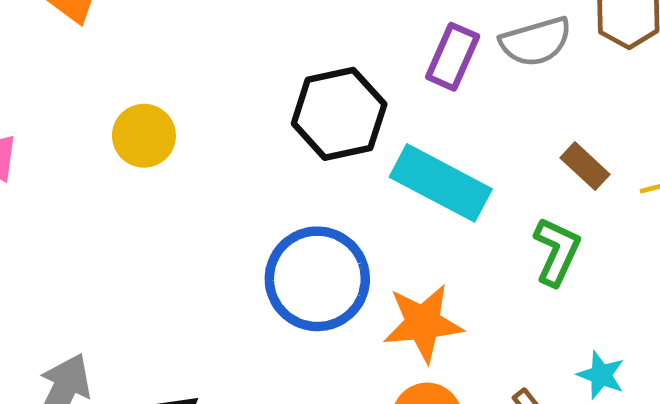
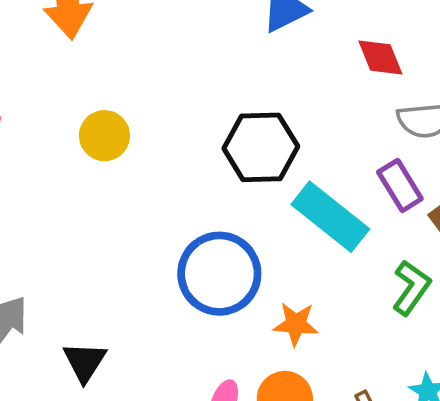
purple rectangle: (453, 57) -> (400, 185), moved, turned -66
orange star: (423, 323) -> (296, 324), size x0.7

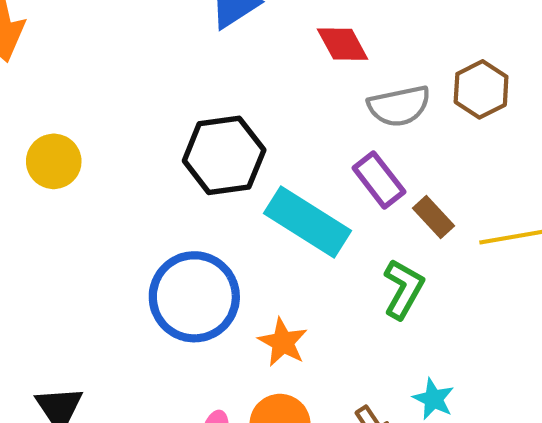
orange star: (296, 324) -> (283, 342), turned 30

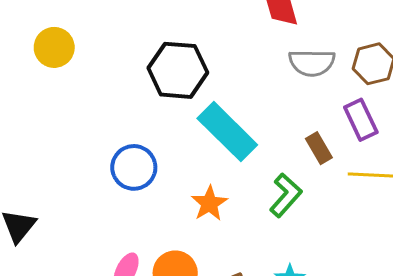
purple rectangle: (379, 180) -> (361, 120), moved
blue circle: (194, 297) -> (134, 167), size x0.7
orange star: (283, 342) -> (209, 203), moved

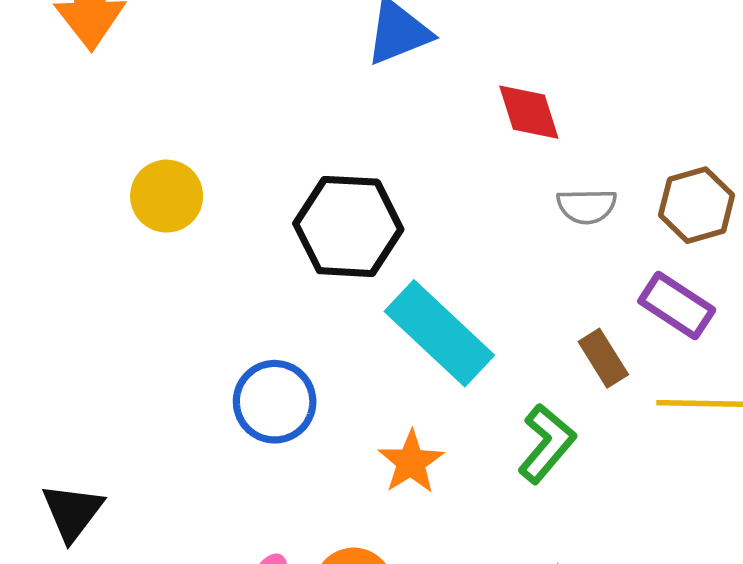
yellow circle: (54, 47) -> (167, 196), moved
gray semicircle: (312, 63) -> (587, 206), size x0.7
purple rectangle: (361, 120) -> (677, 306), turned -30

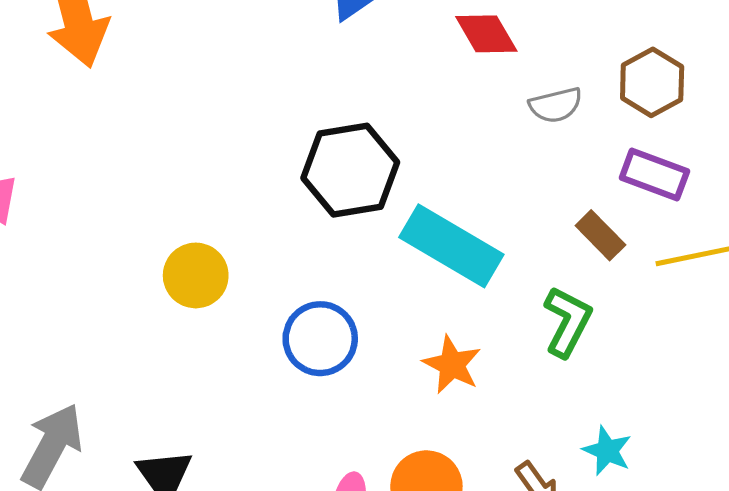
yellow circle: (167, 196) -> (196, 275), moved

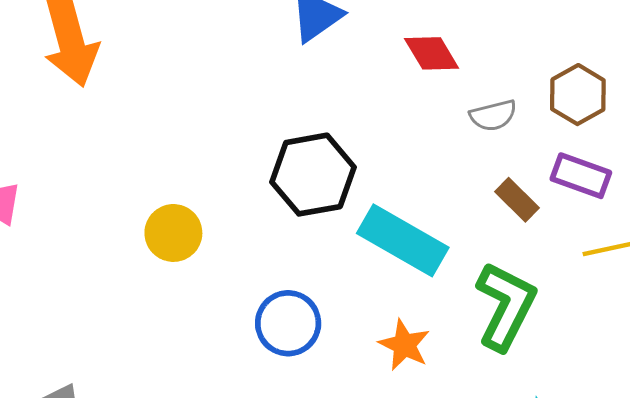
brown rectangle: (600, 235) -> (517, 200), moved
yellow circle: (196, 275) -> (173, 233), moved
green L-shape: (567, 322) -> (506, 306), size x1.4

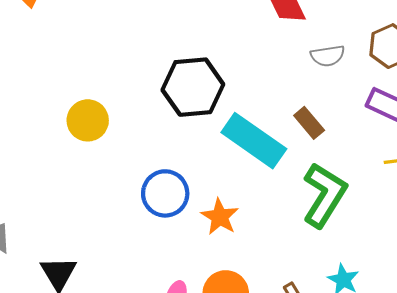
brown rectangle: (517, 200) -> (309, 123), moved
orange star: (404, 345) -> (220, 217), moved

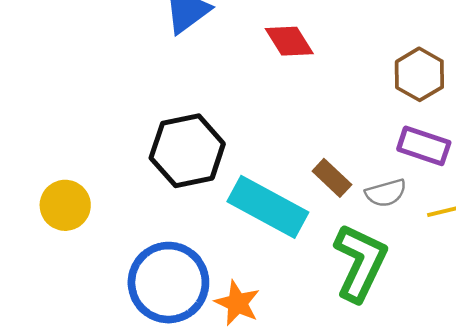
gray semicircle: (328, 56) -> (386, 193), moved
blue circle: (165, 193) -> (168, 283), size x1.4

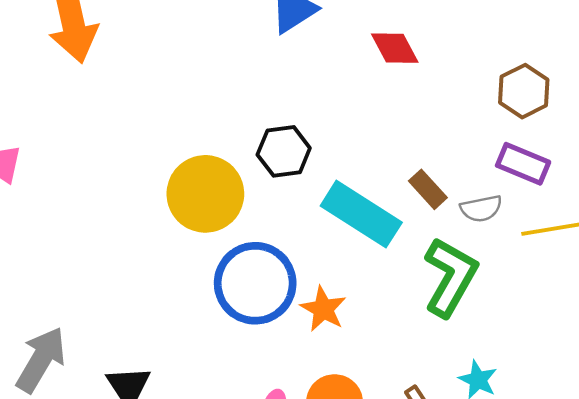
black hexagon: (187, 151) -> (284, 151), size x0.7
yellow circle: (65, 205) -> (205, 194), moved, size x1.5

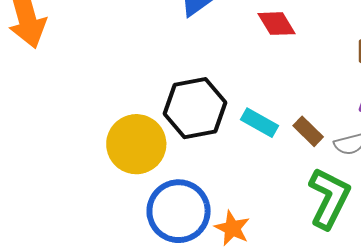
black hexagon: (284, 151) -> (195, 108), size x1.5
cyan rectangle: (361, 214) -> (260, 123), moved, size x0.6

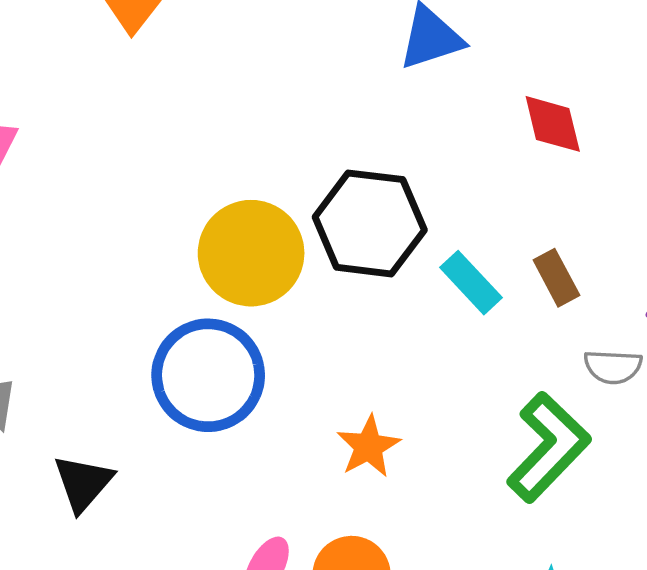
brown rectangle: (308, 131) -> (556, 278), moved
blue circle: (179, 211) -> (208, 375), moved

